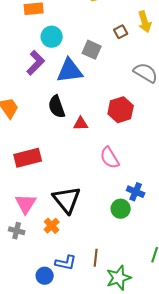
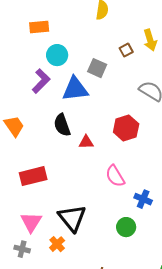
blue cross: (136, 192) -> (143, 199), moved

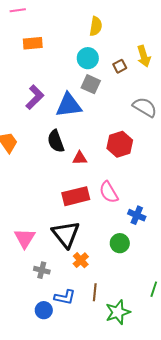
cyan circle: (57, 55) -> (88, 58), moved
red rectangle: (33, 176) -> (76, 196), moved
orange cross: (57, 244) -> (81, 260), moved
gray cross: (22, 249) -> (42, 270), moved

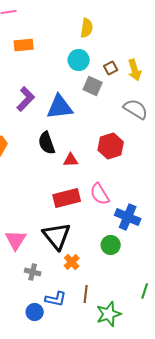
yellow arrow: (144, 56) -> (135, 70), moved
gray square: (91, 84) -> (93, 86), moved
blue cross: (137, 215) -> (128, 217), size x1.4

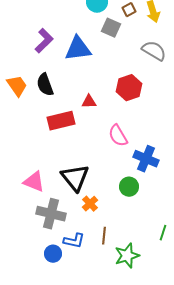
black semicircle: (47, 143) -> (45, 85), moved
red rectangle: (67, 198) -> (61, 121), moved
pink triangle: (16, 240) -> (34, 182), turned -40
gray cross: (33, 272) -> (51, 214), size x1.8

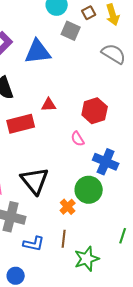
red hexagon: (129, 88) -> (95, 111), moved
pink semicircle: (118, 136) -> (78, 139), size x0.7
green circle: (129, 187) -> (89, 190), size x1.4
orange cross: (90, 204) -> (68, 207), moved
blue circle: (53, 254) -> (16, 276), moved

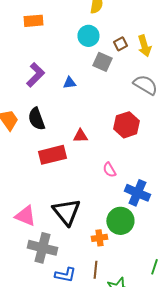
blue triangle: (38, 52) -> (69, 83), size x0.5
red hexagon: (95, 111) -> (126, 125), moved
orange cross: (68, 207) -> (99, 238), turned 35

